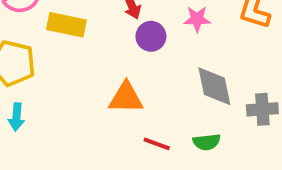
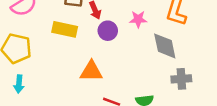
yellow rectangle: (66, 25) -> (65, 29), moved
gray diamond: (214, 86) -> (165, 46), moved

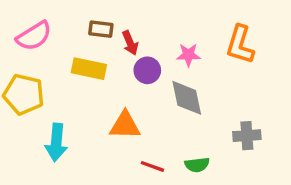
gray diamond: (165, 46) -> (187, 98), moved
cyan arrow: (19, 84) -> (56, 142), moved, size x1.5

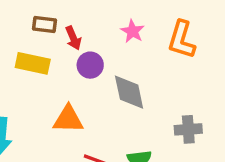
pink star: (188, 55) -> (132, 31), moved, turned 30

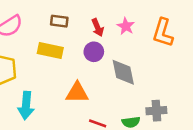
red arrow: (73, 38) -> (98, 28), moved
gray cross: (188, 129) -> (156, 111), moved

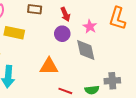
pink star: (126, 26) -> (90, 27), moved
yellow rectangle: (50, 51) -> (14, 33), moved

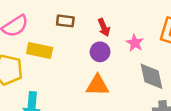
gray diamond: (86, 50) -> (152, 76), moved
orange triangle: (49, 66) -> (97, 85), moved

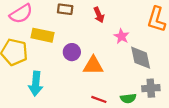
pink star: (135, 43) -> (121, 36), moved
purple circle: (100, 52) -> (72, 52), moved

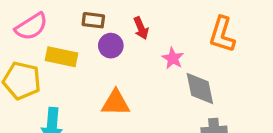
purple circle: (72, 52) -> (111, 46), moved
orange triangle: (93, 66) -> (116, 103), moved

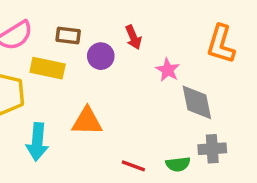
brown rectangle: (93, 20) -> (68, 36), moved
orange triangle: (116, 103) -> (87, 121), moved

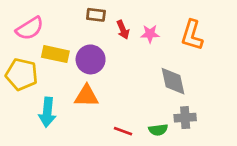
brown rectangle: (68, 36) -> (96, 15), moved
purple circle: (101, 56) -> (91, 59), moved, size x1.4
pink star: (168, 70) -> (150, 34), moved, turned -30

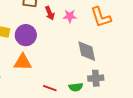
orange L-shape: (192, 35) -> (101, 17), turned -35

